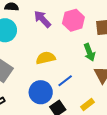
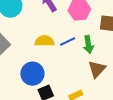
blue line: (65, 81) -> (68, 41), moved

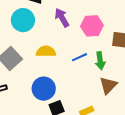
yellow semicircle: (44, 41) -> (46, 51), moved

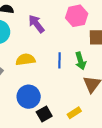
pink hexagon: (92, 26) -> (77, 16), moved
blue line: (80, 57) -> (59, 60), turned -56

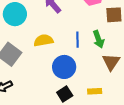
blue circle: (29, 97) -> (64, 67), moved
yellow rectangle: (74, 113) -> (95, 91), turned 32

